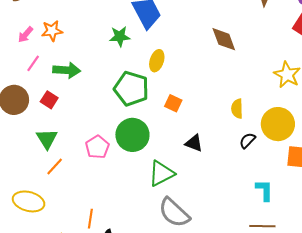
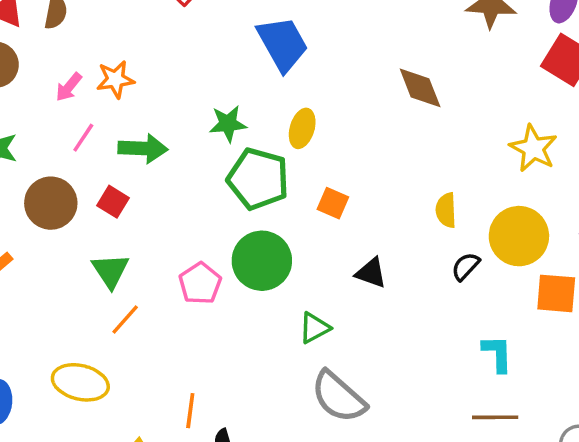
green star: (120, 36) -> (228, 124), moved
green triangle: (161, 173) -> (314, 328), size x0.7

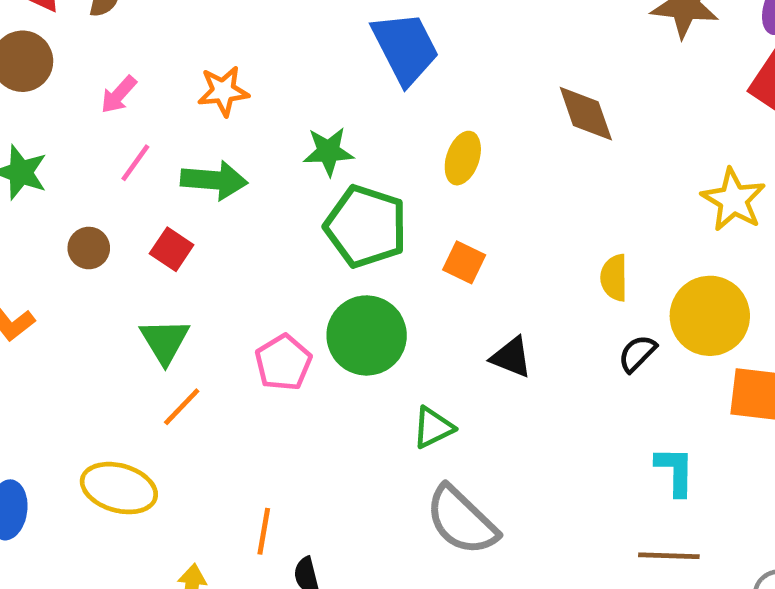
orange star: (115, 79) -> (223, 91), moved
yellow ellipse: (302, 128) -> (463, 158), moved
brown circle: (51, 203) -> (89, 248), size x0.6

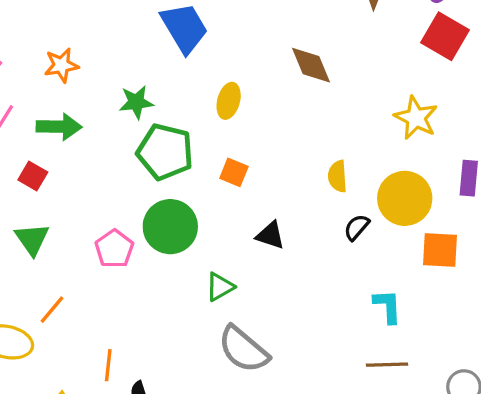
orange line: (182, 407) -> (52, 310), moved

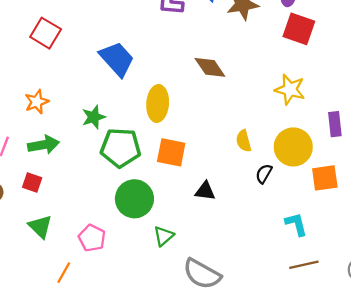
yellow ellipse: (229, 101) -> (158, 103), size x1.4
orange square: (234, 172) -> (171, 152), size x1.5
pink pentagon: (114, 249) -> (92, 238), moved
green triangle: (220, 287) -> (164, 236), moved

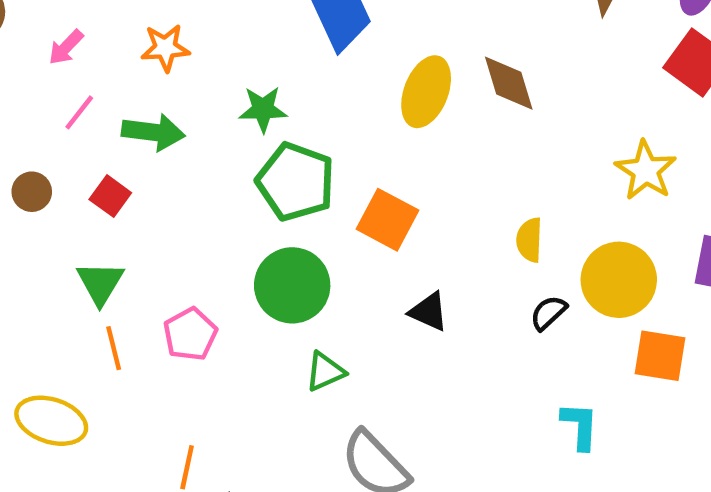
yellow ellipse: (158, 103) -> (426, 92), moved
orange line: (64, 273) -> (114, 348), moved, turned -60

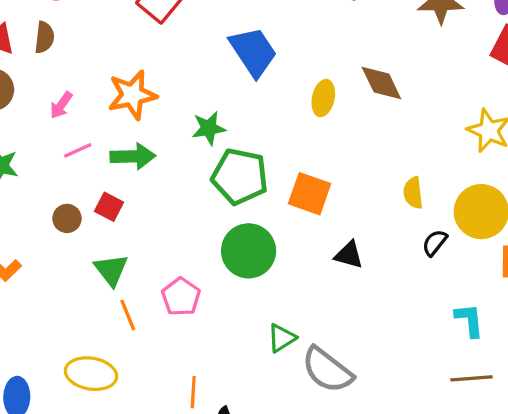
orange star: (165, 48) -> (132, 95), size x1.4
yellow ellipse: (426, 92) -> (323, 98), size x0.7
pink line: (79, 112) -> (78, 150), turned 36
brown circle: (32, 192) -> (67, 218), moved
green triangle: (325, 371) -> (282, 338), moved

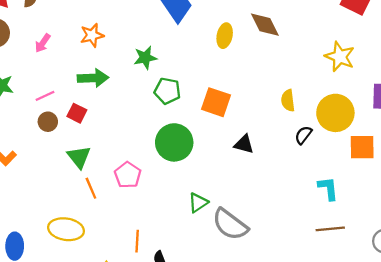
orange star: (132, 95) -> (92, 35), size x0.7
pink line: (78, 150) -> (45, 96), moved
green pentagon: (240, 176) -> (167, 91), size x0.7

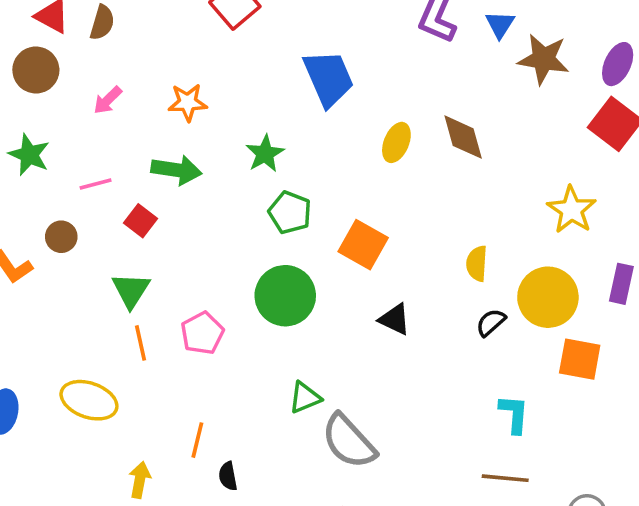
green star: (145, 58) -> (265, 154), turned -30
brown circle: (48, 122) -> (61, 237), moved

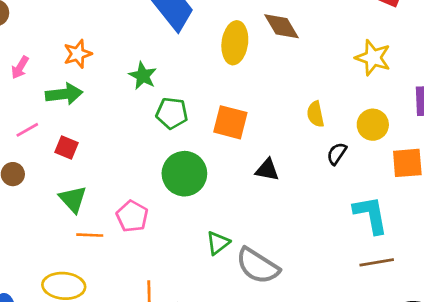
yellow ellipse: (396, 142) -> (235, 43), size x1.4
green arrow: (176, 170) -> (64, 94), moved
yellow circle: (548, 297) -> (373, 125), size x0.7
orange line: (140, 343) -> (90, 235), turned -60
cyan L-shape: (514, 414) -> (371, 215), size x1.4

